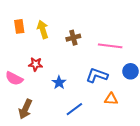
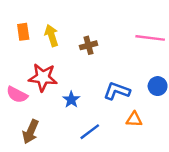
pink line: (110, 46) -> (150, 38), moved
red star: (36, 64) -> (43, 77), size x1.6

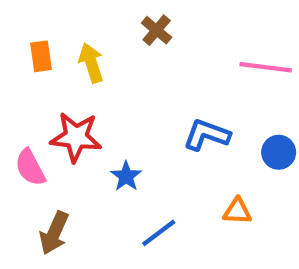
brown cross: (89, 45) -> (157, 30), moved, turned -35
blue L-shape: (117, 91) -> (207, 135), moved
pink semicircle: (17, 95) -> (30, 168), turned 35

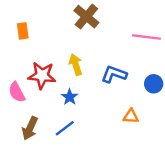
brown cross: (157, 30) -> (86, 17), size x1.5
yellow arrow: (91, 63) -> (76, 65), moved
blue line: (159, 233) -> (65, 128), moved

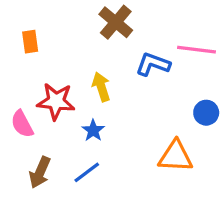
blue L-shape: (114, 74) -> (153, 64), moved
orange triangle: (131, 116) -> (175, 156), size x1.6

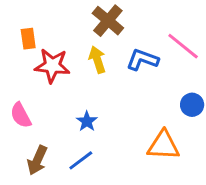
pink line: (196, 50) -> (183, 46), turned 32
yellow arrow: (101, 87) -> (97, 60), moved
red star: (56, 101) -> (52, 66), moved

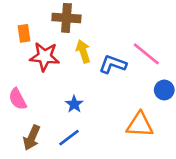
brown cross: (108, 21) -> (66, 18), moved, turned -36
pink line: (183, 46) -> (146, 54), moved
blue L-shape: (142, 60) -> (113, 64), moved

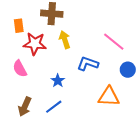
blue L-shape: (113, 64) -> (88, 64), moved
pink semicircle: (18, 99) -> (20, 69), moved

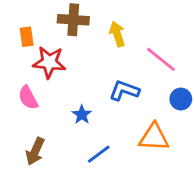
yellow arrow: (65, 40) -> (117, 34), moved
blue line: (54, 107) -> (99, 154), moved

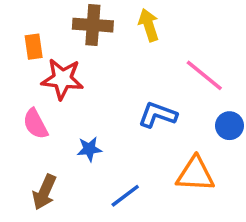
yellow arrow: (117, 34) -> (149, 25), moved
blue star: (82, 115) -> (89, 149), moved, turned 30

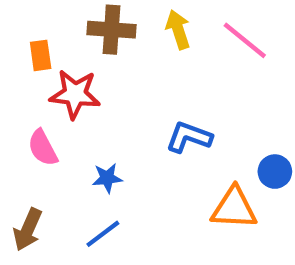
pink line: (204, 75) -> (245, 40), moved
blue circle: (229, 126) -> (275, 172), moved
brown arrow: (44, 192) -> (28, 230), moved
blue line: (125, 196) -> (103, 234), moved

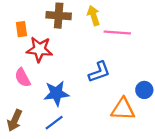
pink line: (245, 40) -> (117, 32), moved, turned -35
blue L-shape: (189, 137) -> (99, 72), turned 140
blue star: (107, 178) -> (56, 93), size x1.6

